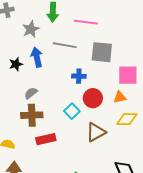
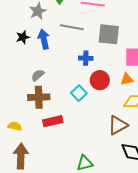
black star: (16, 64) -> (23, 37), moved
brown triangle: (96, 132) -> (118, 125), moved

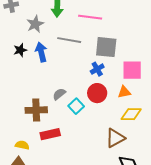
blue cross: (86, 58) -> (97, 69), moved, turned -32
gray semicircle: (38, 75) -> (59, 94), moved
yellow semicircle: (15, 126) -> (22, 145), moved

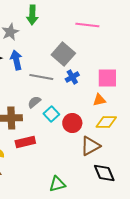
pink line: (90, 17) -> (87, 25), moved
gray line: (69, 40) -> (41, 77), moved
gray square: (106, 47) -> (63, 54), moved, turned 35
red circle: (97, 93) -> (72, 123), moved

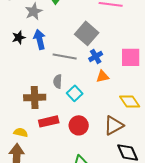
orange triangle: (99, 100) -> (103, 76), moved
gray semicircle: (34, 102) -> (58, 81), turned -48
yellow diamond: (106, 122) -> (130, 101), turned 55
red circle: (72, 123) -> (79, 125), moved

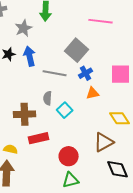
red circle: (79, 125) -> (69, 156), moved

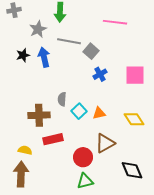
gray square: (77, 50) -> (91, 51), size x0.7
gray line: (55, 73) -> (69, 41), moved
orange triangle: (93, 93) -> (99, 113), moved
brown triangle: (104, 142) -> (105, 143), moved

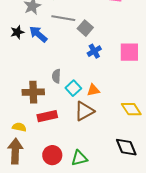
blue arrow: (44, 57) -> (38, 34), turned -36
yellow diamond: (134, 119) -> (131, 109), moved
brown triangle: (105, 143) -> (84, 111), moved
red circle: (83, 157) -> (52, 155), moved

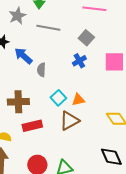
gray square: (85, 28) -> (86, 38), moved
blue arrow: (38, 34) -> (23, 56), moved
gray semicircle: (56, 76) -> (41, 70), moved

